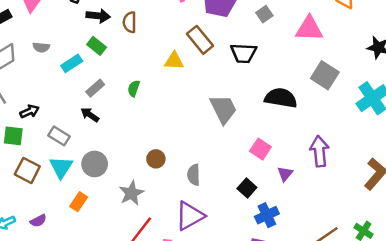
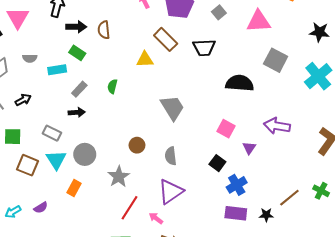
cyan rectangle: (72, 63) -> (57, 70), turned 30
gray trapezoid: (223, 109) -> (172, 108), moved
black arrow: (30, 111) -> (23, 100), moved
black arrow: (90, 115) -> (77, 112), turned 147
purple arrow: (319, 151) -> (277, 126), turned -70

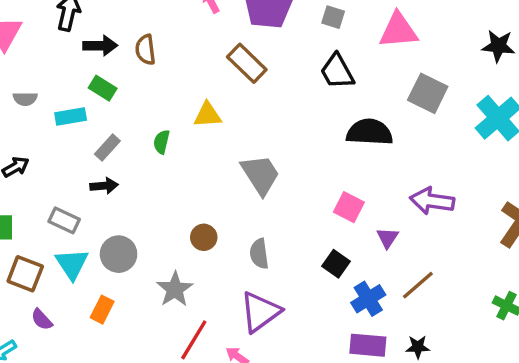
gray square: (219, 12) -> (333, 17), turned -32
black trapezoid: (204, 48) -> (337, 71), moved, turned 65
yellow triangle: (145, 60) -> (208, 115), moved
brown line: (289, 198) -> (418, 285), moved
purple semicircle: (41, 208) -> (42, 320), moved, turned 80

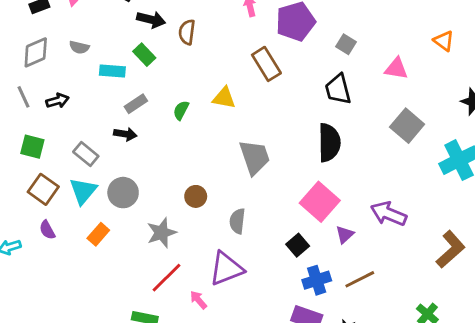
pink triangle: (398, 30) -> (396, 69), size x0.7
black semicircle: (370, 132) -> (329, 143), moved, turned 72
pink square: (349, 207) -> (320, 202), size x1.5

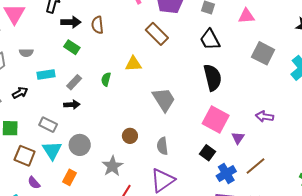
cyan rectangle: (112, 71) -> (46, 74), moved
purple arrow: (389, 214) -> (265, 117), size x0.7

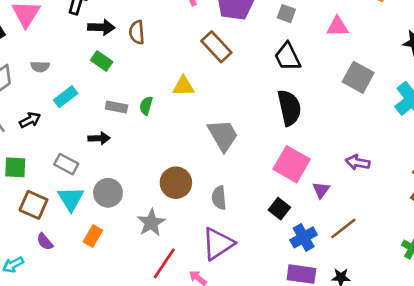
cyan rectangle: (46, 74) -> (66, 97), turned -30
gray rectangle: (74, 82) -> (116, 107), moved, turned 56
brown circle: (130, 136) -> (176, 183), size x1.5

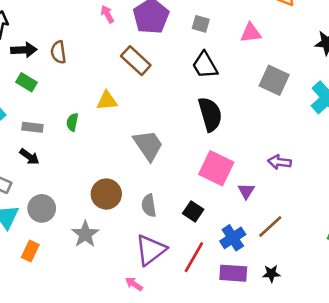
gray rectangle: (116, 107) -> (32, 127), moved
black arrow: (99, 138) -> (29, 157), turned 42
black square: (279, 209) -> (193, 211), moved
red line: (164, 263) -> (194, 257), moved

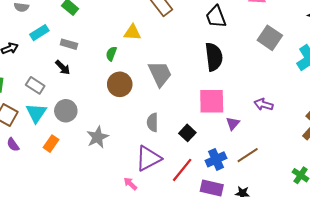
green semicircle: (72, 122) -> (111, 54), moved
pink square: (216, 168) -> (212, 101), turned -36
brown circle: (106, 194) -> (120, 84), moved

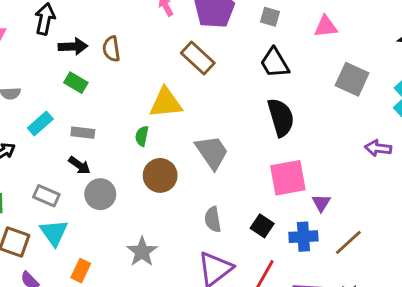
yellow triangle: (132, 33) -> (166, 103), size x1.4
purple arrow: (264, 104) -> (378, 148), moved
gray circle: (66, 111) -> (100, 194), moved
blue cross: (216, 159) -> (303, 237), moved, turned 30

